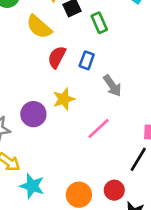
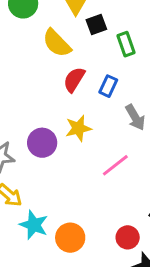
orange circle: (79, 195) -> (70, 238), moved

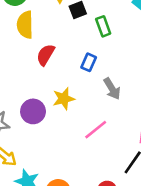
yellow semicircle: (57, 43) -> (25, 25), moved, turned 44
red semicircle: (74, 80) -> (46, 55), moved

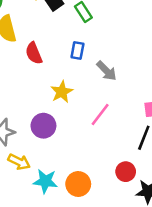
red semicircle: (46, 55) -> (34, 53), turned -40
purple circle: (33, 111) -> (43, 126), moved

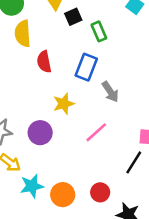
blue rectangle: (77, 51) -> (86, 67), size x1.5
red circle: (126, 172) -> (100, 192), moved
cyan star: (45, 181) -> (32, 186), turned -30

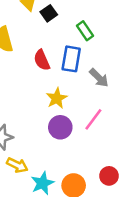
green rectangle: (99, 31) -> (85, 31), moved
red semicircle: (44, 62) -> (42, 60), moved
purple circle: (40, 133) -> (60, 127), moved

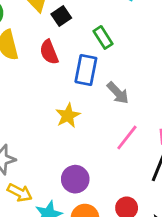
red semicircle: (42, 60) -> (49, 52), moved
pink line: (93, 119) -> (127, 138), moved
purple circle: (60, 127) -> (75, 179), moved

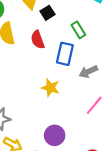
gray arrow: (118, 93) -> (88, 72), turned 108
yellow star: (68, 116) -> (50, 88), turned -30

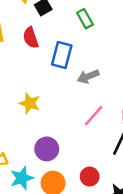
green rectangle: (78, 30) -> (85, 19), moved
yellow star: (50, 88) -> (30, 103), moved

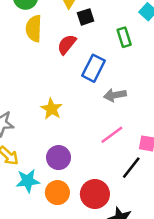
red semicircle: (31, 38) -> (67, 44), turned 45
red circle: (90, 177) -> (95, 194), size x1.5

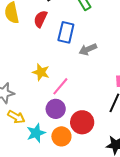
pink line: (112, 135) -> (60, 86), moved
red circle: (95, 194) -> (82, 122), moved

